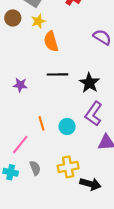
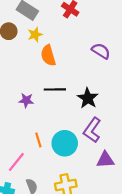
purple star: (20, 85) -> (26, 100), moved
cyan circle: (67, 127) -> (65, 143), size x1.5

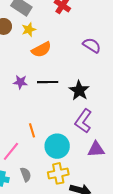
orange semicircle: (48, 55) -> (41, 50), turned -102
purple star: (26, 100) -> (20, 82), moved
cyan circle: (65, 143) -> (57, 146), moved

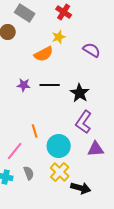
yellow star: (29, 30) -> (59, 37), moved
yellow cross: (58, 173) -> (60, 172), turned -36

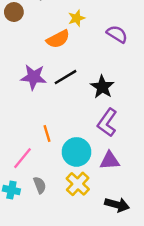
purple star: (24, 85) -> (34, 77), size x1.5
black line: (50, 85) -> (65, 77), turned -30
purple triangle: (96, 149) -> (110, 161), moved
black arrow: (81, 188) -> (117, 205), moved

